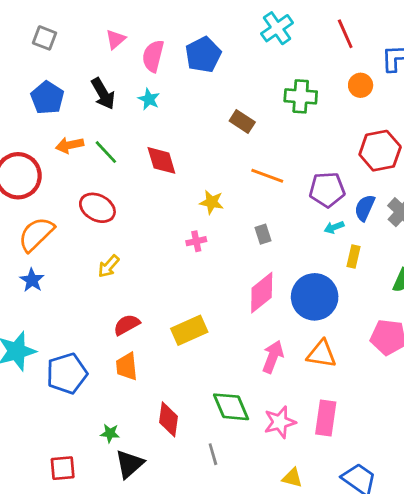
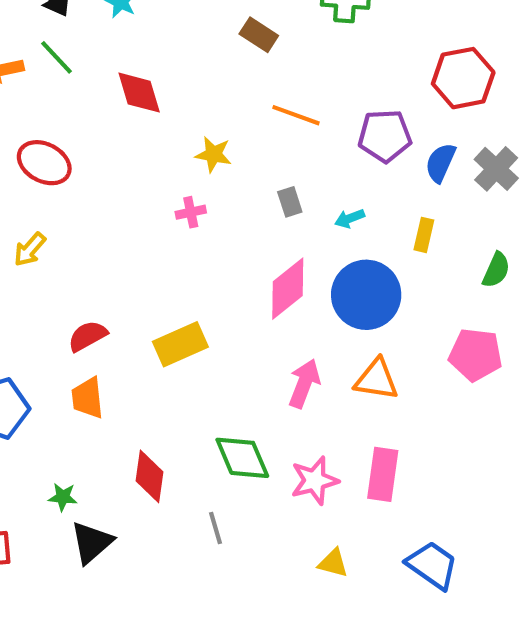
green line: (106, 152) -> (57, 57), moved
cyan arrow: (334, 227) -> (350, 218), moved
yellow arrow: (109, 266) -> (30, 249), moved

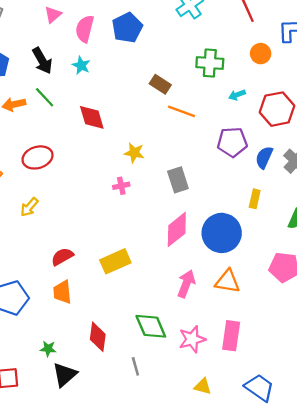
orange line: (296, 115) -> (182, 111), moved
red ellipse: (44, 163) -> (38, 157), turned -44
gray rectangle: (290, 202) -> (178, 180), size x1.5
cyan arrow: (350, 218) -> (237, 95), moved

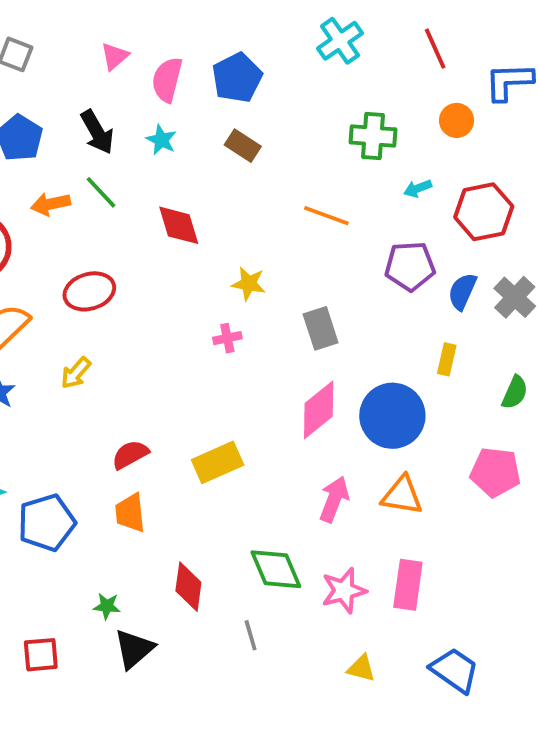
brown rectangle: (160, 84) -> (243, 146), moved

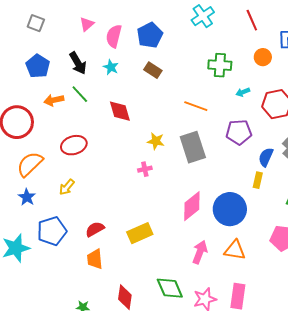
blue semicircle: (462, 291) -> (266, 157), moved
gray rectangle: (321, 328) -> (193, 147), moved, size x1.4
blue pentagon: (47, 523) -> (52, 231), moved

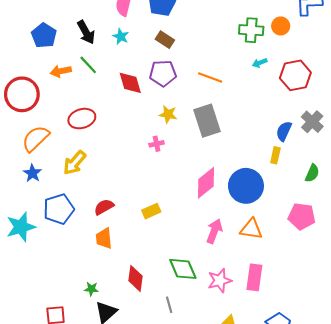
green cross: (220, 65) -> (251, 30), moved
purple pentagon: (239, 132) -> (163, 73), moved
yellow arrow: (67, 187) -> (74, 163), size x1.4
yellow rectangle: (140, 233) -> (151, 211), size x0.7

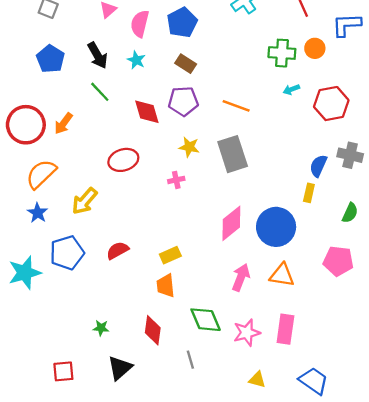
orange arrow: (61, 71) -> (63, 124), moved, turned -42
red ellipse: (82, 119) -> (123, 160), moved
gray cross: (312, 122) -> (350, 155), turned -30
orange trapezoid: (104, 238) -> (166, 286), moved
green star: (91, 289) -> (101, 328), moved

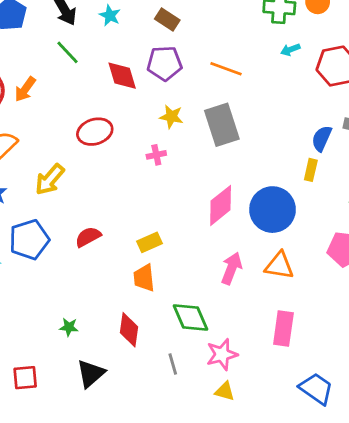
pink star: (247, 333) -> (222, 354), moved
yellow triangle: (257, 380) -> (225, 391), moved

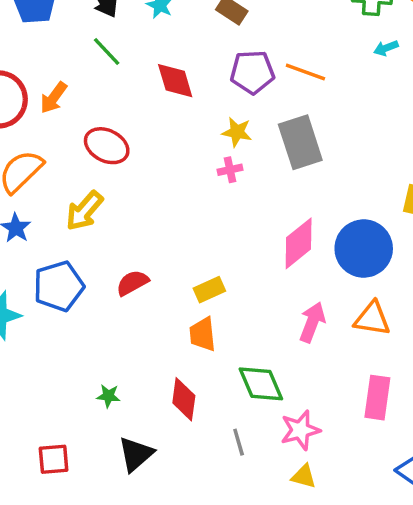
purple pentagon: (165, 63) -> (252, 72), moved
red ellipse: (95, 132) -> (107, 146), moved, turned 44
pink cross: (156, 155) -> (230, 170), moved

